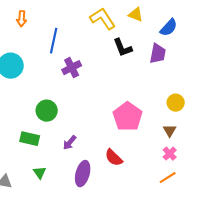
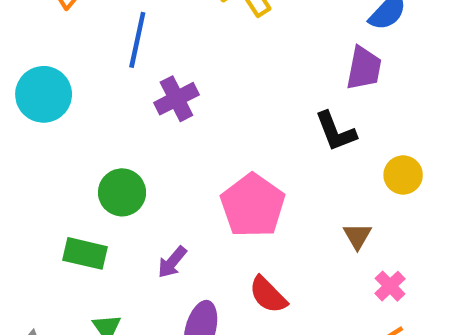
black L-shape: (123, 48) -> (336, 131), moved
pink pentagon: (128, 117) -> (253, 205), moved
brown triangle: (170, 131) -> (357, 236), moved

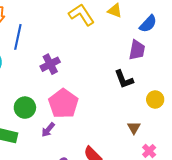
blue line: (137, 40) -> (18, 37), moved
pink pentagon: (253, 205) -> (63, 104), moved
purple arrow: (172, 262) -> (48, 130), moved

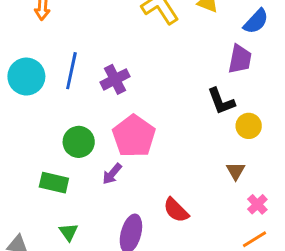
blue line: (18, 37) -> (71, 71), moved
yellow circle: (155, 99) -> (249, 126), moved

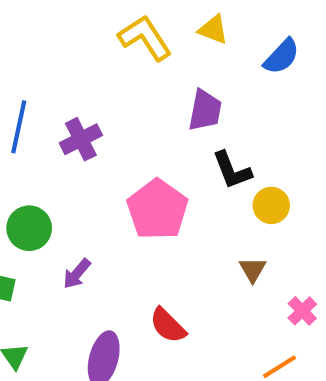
purple trapezoid: (240, 59) -> (205, 110), moved
pink pentagon: (134, 136) -> (157, 210), moved
pink cross: (257, 204) -> (302, 311), moved

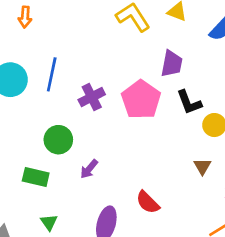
purple cross: (81, 139) -> (92, 97), moved
pink pentagon: (157, 210) -> (141, 100), moved

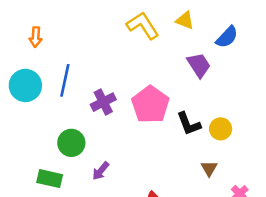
orange arrow: (25, 17) -> (36, 37), moved
purple trapezoid: (172, 64) -> (199, 65), moved, turned -44
black L-shape: (189, 102) -> (189, 124), moved

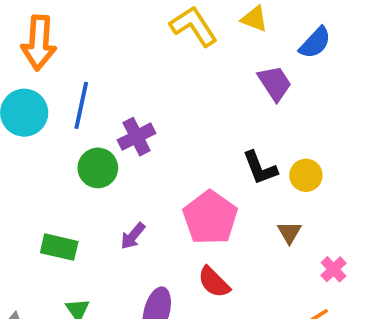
orange arrow: (36, 37) -> (39, 43), size x1.8
pink pentagon: (150, 105) -> (210, 218), moved
green circle: (71, 143) -> (98, 168), moved

